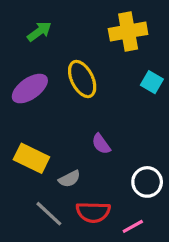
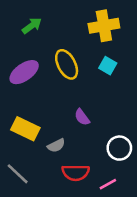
cyan square: (152, 82) -> (108, 66), moved
gray line: (49, 214) -> (18, 174), moved

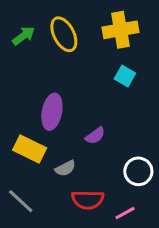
green arrow: (32, 26) -> (24, 36), moved
yellow ellipse: (67, 64) -> (64, 34), moved
purple ellipse: (24, 72) -> (52, 112), moved, turned -44
purple semicircle: (82, 117) -> (95, 136), turned -90

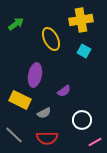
yellow ellipse: (64, 34) -> (51, 39), moved
white circle: (138, 171) -> (82, 120), moved
red semicircle: (88, 200) -> (47, 138), moved
pink line: (125, 213) -> (95, 142), moved

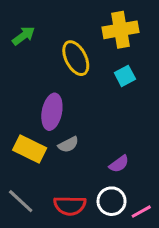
cyan square: (84, 51) -> (125, 76), turned 32
purple semicircle: (64, 91) -> (119, 164), moved
gray semicircle: (44, 113) -> (68, 145), moved
white circle: (82, 120) -> (112, 201), moved

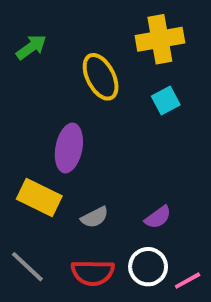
gray semicircle: (68, 145) -> (95, 217), moved

